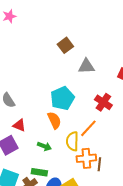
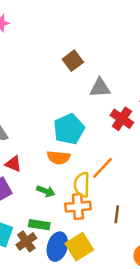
red cross: (103, 102) -> (122, 119), moved
orange semicircle: (54, 120) -> (59, 158), turned 120
orange cross: (86, 158) -> (78, 207), moved

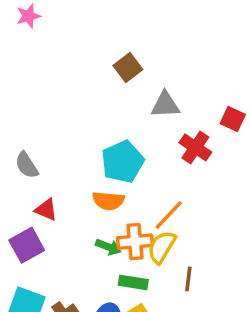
yellow semicircle: (82, 185) -> (162, 247), moved, turned 30
green arrow: (46, 191) -> (108, 247), moved
orange cross: (78, 207) -> (135, 242), moved
green rectangle: (39, 225) -> (133, 282), moved

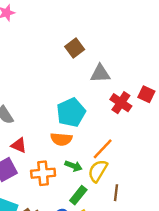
red square: (233, 119) -> (146, 94), moved
orange cross: (135, 242) -> (43, 173), moved
green arrow: (108, 247) -> (73, 166), moved
green rectangle: (133, 282) -> (78, 195), turned -60

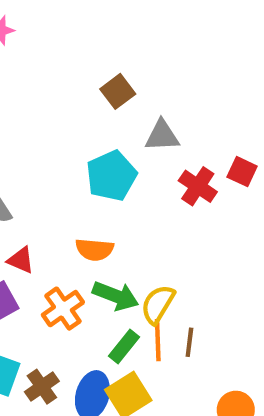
cyan pentagon: (71, 112) -> (111, 176), moved
orange line: (103, 149) -> (158, 340), moved, turned -45
green arrow: (73, 166) -> (116, 296), size x1.5
orange cross: (43, 173) -> (63, 309), turned -30

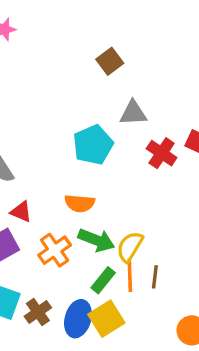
brown square: (118, 91) -> (110, 61), moved

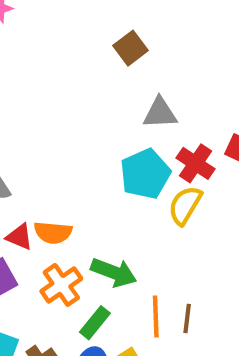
cyan pentagon: (93, 145) -> (145, 174), moved
orange semicircle: (80, 203) -> (53, 233), moved
yellow semicircle: (130, 247) -> (185, 205), moved
green rectangle: (103, 280) -> (95, 323), moved

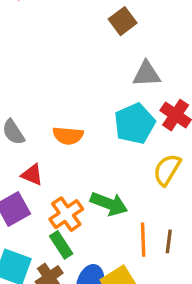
yellow semicircle: (185, 205) -> (167, 170), moved
orange semicircle: (53, 233) -> (68, 136), moved
green rectangle: (95, 323) -> (61, 245), moved, turned -72

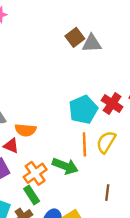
gray triangle: (147, 74) -> (92, 43), moved
orange semicircle: (68, 136) -> (26, 130), moved
orange line: (143, 240) -> (84, 144), moved

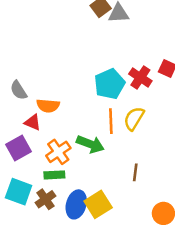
green rectangle: (32, 195) -> (54, 175), turned -60

